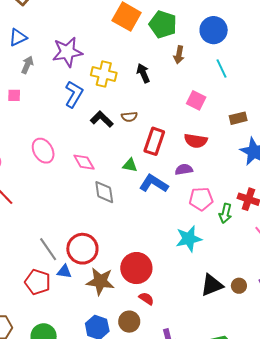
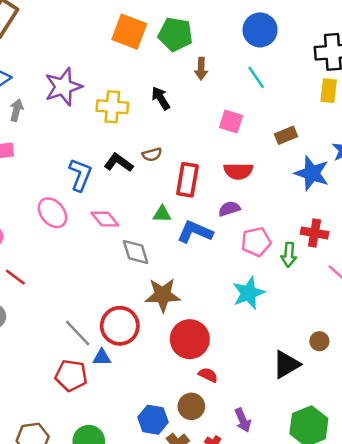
blue circle: (214, 30) -> (260, 30), moved
blue L-shape: (74, 94) -> (80, 175), moved
brown star: (100, 281) -> (163, 295), moved
black triangle: (212, 285) -> (286, 364), moved

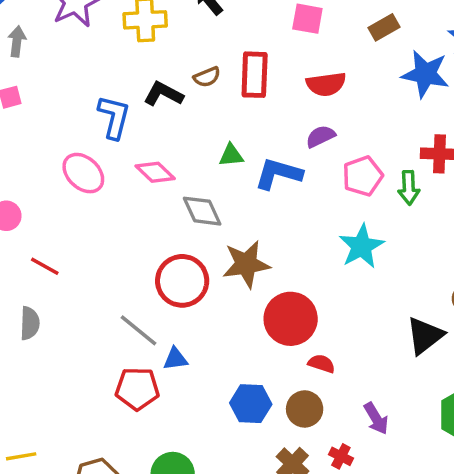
red rectangle: (187, 180) -> (255, 75), moved
red circle: (120, 326) -> (182, 281), moved
blue hexagon: (153, 420) -> (251, 404), moved

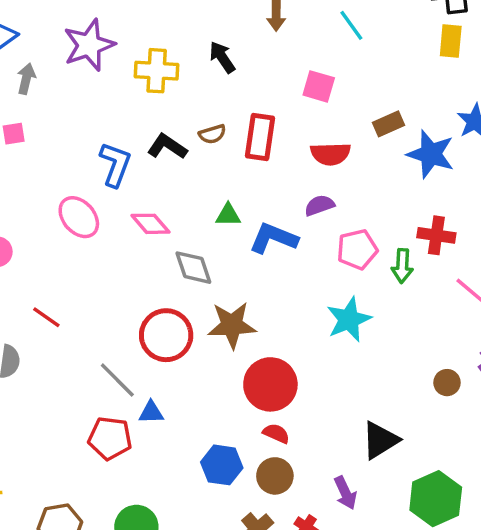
brown rectangle: (384, 27) -> (388, 124), moved
red line: (45, 266) -> (46, 317), moved
black triangle: (425, 336) -> (380, 440), moved
red semicircle: (321, 364) -> (276, 433), moved

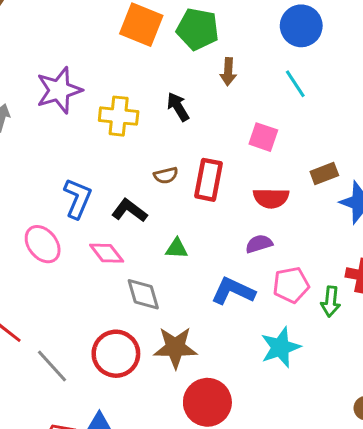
black L-shape: (167, 147) -> (129, 210), moved
blue L-shape: (273, 238) -> (233, 291), moved
gray line: (117, 380) -> (52, 366), moved

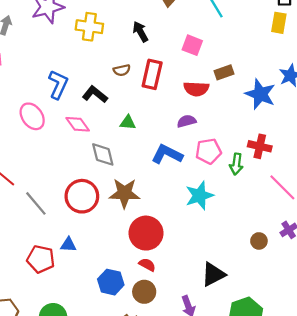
black arrow: (178, 107) -> (140, 32), moved
brown rectangle: (324, 174) -> (224, 72), moved

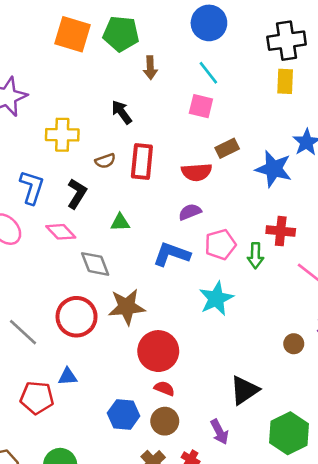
yellow cross: (89, 27) -> (62, 135), moved
pink square: (192, 45) -> (201, 106), moved
black L-shape: (95, 94) -> (77, 194), turned 90

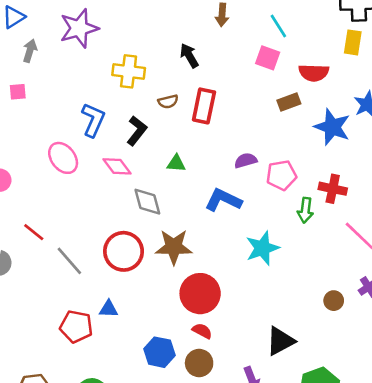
red semicircle: (197, 172) -> (314, 73), moved
pink pentagon: (220, 244) -> (281, 175), moved

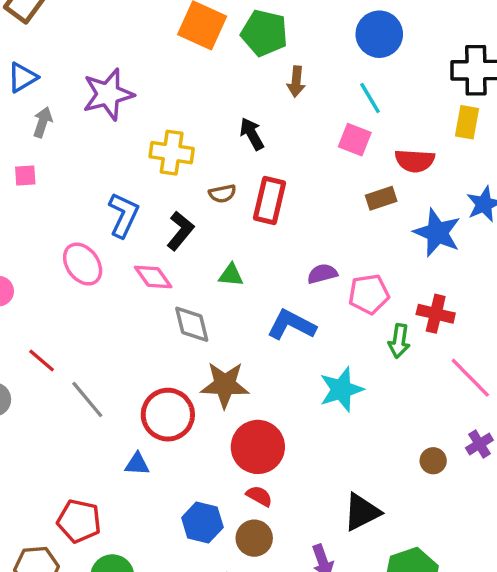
red circle: (124, 251) -> (168, 415), moved
red pentagon: (76, 327) -> (79, 521), moved

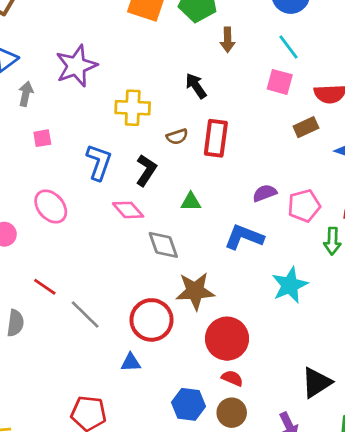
pink square: (25, 176) -> (42, 138), moved
pink ellipse: (83, 264) -> (51, 207), moved

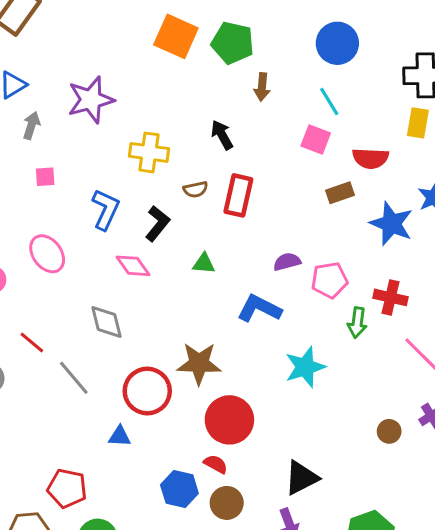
gray diamond: (163, 245) -> (106, 322), moved
red semicircle: (232, 378) -> (216, 464), moved
black triangle: (317, 383) -> (301, 478), moved

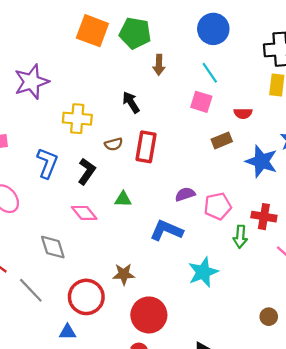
red semicircle: (370, 158) -> (243, 113), size x0.7
pink diamond: (133, 266) -> (84, 213), moved
brown star: (199, 363) -> (124, 274), size x0.7

